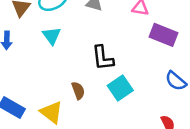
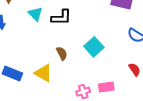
black L-shape: (103, 58) -> (61, 17), moved, turned -75

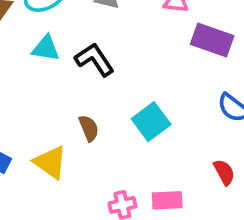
cyan triangle: (35, 14) -> (46, 48), turned -42
black L-shape: (61, 17) -> (95, 60), turned -130

